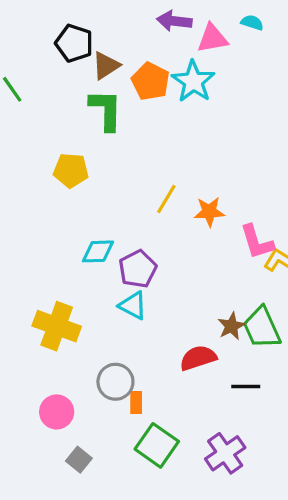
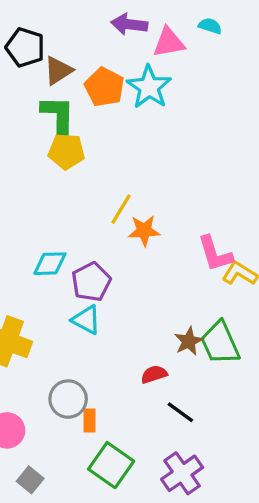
yellow pentagon: (71, 170) -> (66, 151), moved
orange star: (209, 212) -> (144, 231), moved
red semicircle: (198, 358) -> (154, 374), size x0.7
black line: (246, 387) -> (180, 412), moved, turned 36

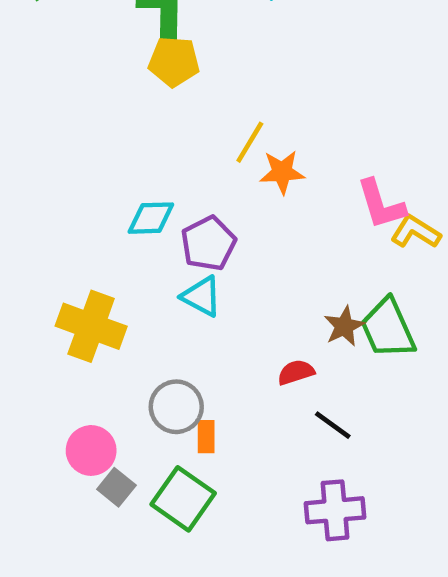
green square: (111, 465) -> (183, 499), moved
purple cross: (182, 473) -> (335, 510), turned 30
gray square: (30, 480) -> (116, 487), moved

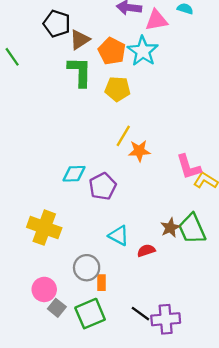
yellow pentagon: (174, 62) -> (118, 89), moved
cyan triangle: (202, 296) -> (119, 236), moved
black line: (333, 425) -> (140, 314), moved
green square: (183, 499) -> (90, 314), turned 32

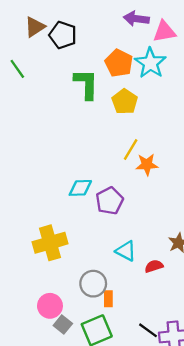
brown triangle: (80, 40) -> (35, 27), moved
yellow pentagon: (118, 89) -> (125, 102), turned 30
yellow cross: (44, 228) -> (50, 243), turned -36

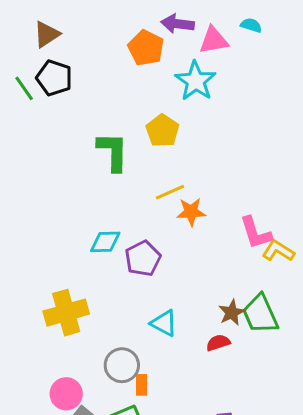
black pentagon: (63, 35) -> (54, 78), moved
orange pentagon: (119, 63) -> (146, 48), moved
green L-shape: (86, 84) -> (113, 152), moved
yellow line: (131, 149) -> (170, 192), turned 35
red semicircle: (154, 266) -> (218, 343), moved

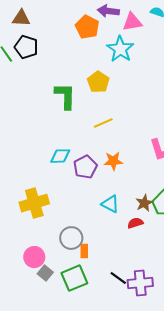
brown triangle: (47, 34) -> (21, 18), turned 36
orange star: (191, 212) -> (113, 161), moved
cyan triangle: (164, 323) -> (110, 204), moved

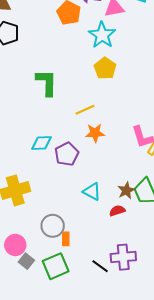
yellow pentagon: (98, 82) -> (105, 68), moved
orange star: (113, 161) -> (95, 133), moved
purple cross: (140, 283) -> (123, 257), moved

